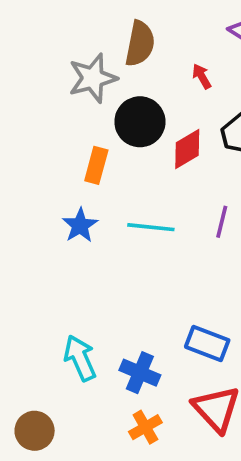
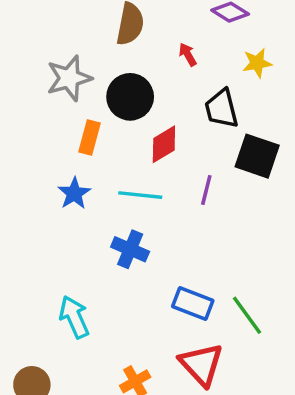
gray star: (93, 78) -> (69, 78), moved
red diamond: (187, 149) -> (164, 144), moved
blue cross: (140, 373) -> (130, 249), moved

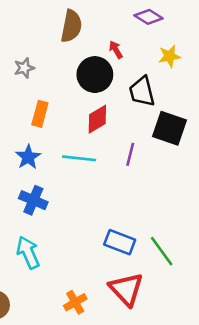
gray star: (69, 78) -> (24, 68), size x0.6
black circle: (130, 97) -> (95, 75), moved
blue cross: (130, 249) -> (33, 200), moved

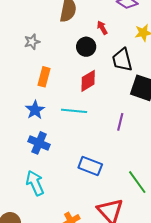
black circle: (95, 75) -> (86, 47), size x0.7
purple line: (130, 154) -> (120, 122), moved
blue rectangle: (120, 242) -> (90, 166), moved

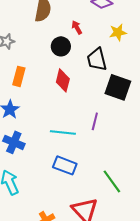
red diamond: (88, 81) -> (63, 80), turned -45
cyan line: (74, 111) -> (63, 132), moved

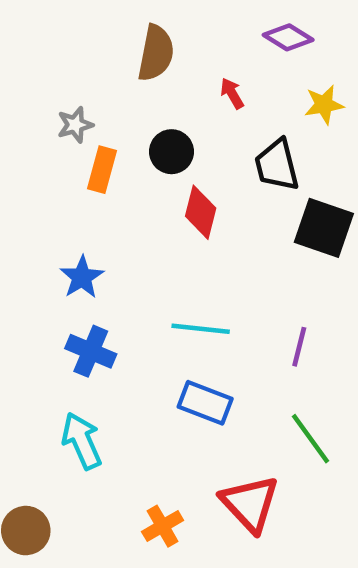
black circle: (61, 46) -> (171, 152), moved
orange rectangle: (19, 76) -> (102, 170), moved
purple line: (95, 121) -> (299, 347), moved

